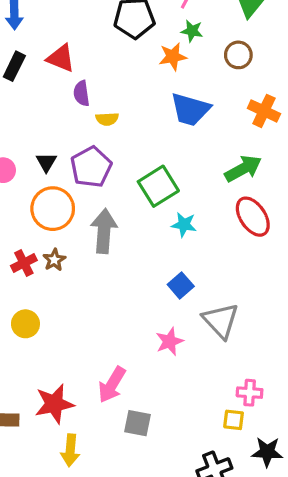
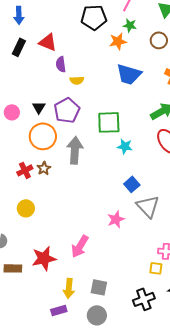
green square: (158, 186) -> (109, 122), turned 30
blue square: (181, 285) -> (132, 184), moved
gray square: (138, 423) -> (99, 287), moved
yellow arrow: (70, 450) -> (69, 288), moved

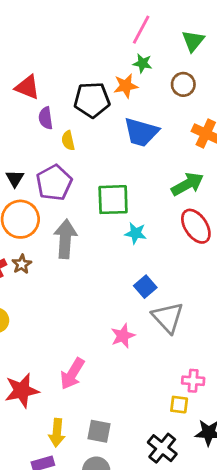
black pentagon: (94, 17) -> (92, 100), moved
yellow semicircle: (77, 80) -> (68, 141), turned 80
black cross: (144, 299) -> (162, 448), turned -30

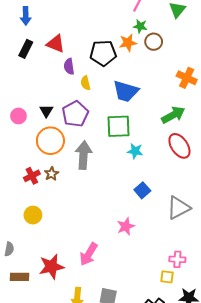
brown circle: (183, 84) -> (154, 42), moved
blue trapezoid: (141, 132) -> (126, 91), moved
gray triangle: (168, 318) -> (178, 208), moved, turned 45

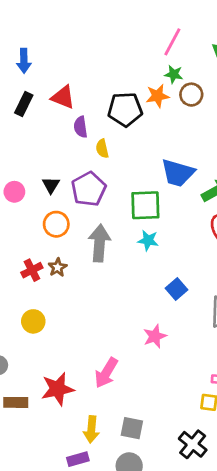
blue trapezoid: (126, 91) -> (178, 173), moved
orange circle: (50, 141) -> (56, 224), size x0.7
cyan star: (135, 151) -> (148, 240), moved

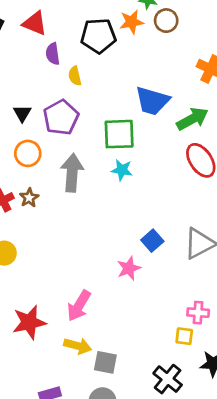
blue square: (176, 289) -> (152, 241), moved
yellow arrow: (91, 429) -> (78, 346), moved, turned -80

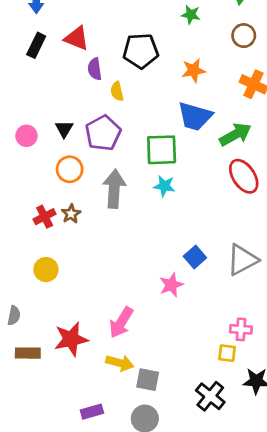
brown circle: (166, 21) -> (244, 36), moved
orange star: (132, 22) -> (194, 70), moved

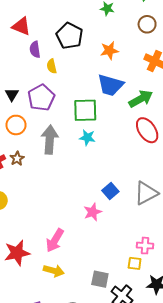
black pentagon: (141, 51) -> (70, 36), turned 30
gray square: (148, 380) -> (100, 279), moved

